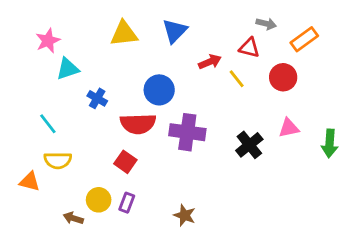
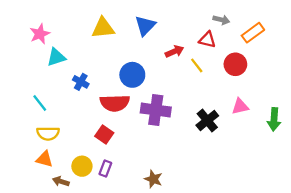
orange triangle: (30, 181) -> (44, 159), moved

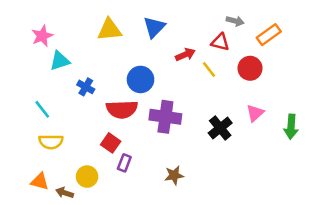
pink triangle: (240, 106) -> (255, 113), turned -30
orange triangle: (44, 159) -> (40, 182), moved
purple rectangle: (105, 169) -> (124, 163), moved
brown star: (153, 179) -> (174, 175), moved, turned -30

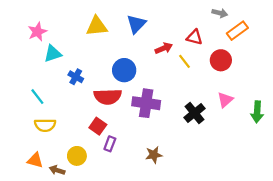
gray arrow: (235, 21) -> (220, 13), moved

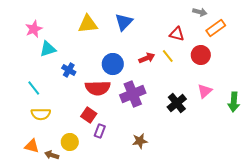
red arrow: (164, 48) -> (147, 58), moved
purple cross: (146, 103) -> (133, 94), turned -30

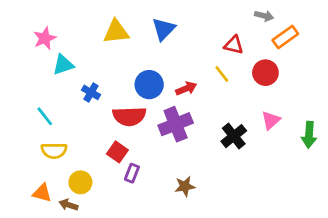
red arrow: (147, 58) -> (186, 89), moved
yellow circle: (70, 142) -> (80, 182), moved

